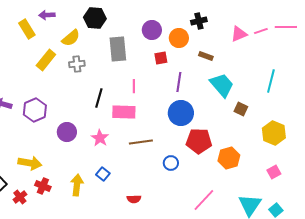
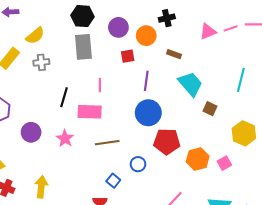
black hexagon: (95, 18) -> (82, 16), moved
pink square: (274, 172) -> (224, 163), moved
blue square: (103, 174) -> (113, 181), moved

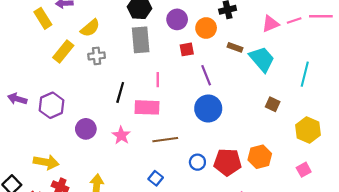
purple line: (146, 81) -> (206, 75), turned -30
cyan trapezoid: (190, 84) -> (262, 59), moved
red pentagon: (167, 142) -> (228, 162), moved
pink square: (224, 163) -> (304, 170), moved
blue square: (113, 181) -> (156, 178), moved

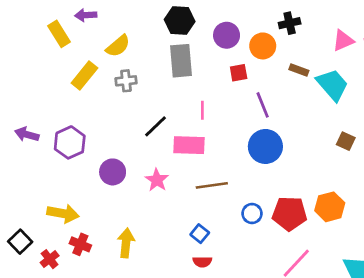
black line: (120, 92) -> (155, 126), turned 30

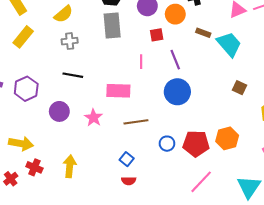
yellow rectangle: (84, 75) -> (23, 37), moved
pink line: (202, 110) -> (141, 62), moved
black line: (155, 126) -> (73, 75), moved, turned 54

